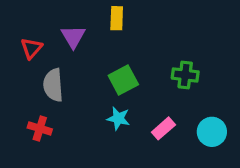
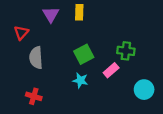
purple triangle: (73, 37) -> (51, 14), moved
red cross: (40, 128) -> (34, 96), moved
pink rectangle: (163, 128) -> (111, 70), moved

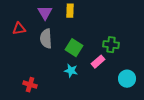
red triangle: (21, 33) -> (19, 29), turned 40
green square: (84, 54) -> (74, 48), turned -30
gray semicircle: (36, 58) -> (46, 39), moved

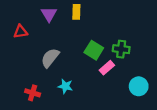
gray semicircle: (46, 39) -> (50, 58), moved, turned 42
green square: (74, 48) -> (94, 50), moved
cyan star: (71, 71) -> (65, 86), moved

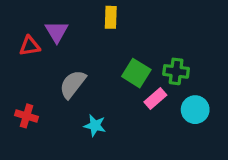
purple triangle: (49, 14) -> (57, 32), moved
cyan circle: (139, 86) -> (195, 110), moved
red cross: (33, 93) -> (26, 116), moved

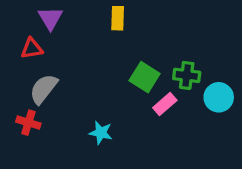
purple triangle: (57, 32) -> (50, 18), moved
gray semicircle: (73, 84) -> (44, 89), moved
cyan circle: (195, 110) -> (219, 97), moved

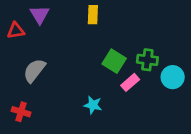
red triangle: (32, 48) -> (16, 31), moved
red cross: (28, 123) -> (21, 112), moved
cyan star: (101, 133) -> (93, 105), moved

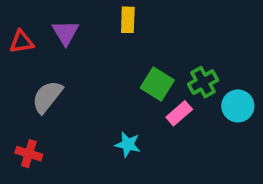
purple triangle: (40, 15) -> (65, 33), moved
green cross: (147, 60) -> (203, 82), turned -36

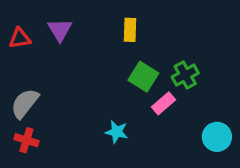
yellow rectangle: (128, 20) -> (130, 30), moved
gray semicircle: (47, 97) -> (25, 103), moved
cyan circle: (238, 106) -> (217, 137), moved

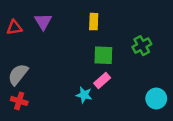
green cross: (185, 75) -> (142, 46), moved
green square: (143, 77) -> (103, 55), turned -30
pink rectangle: (163, 103) -> (102, 80), moved

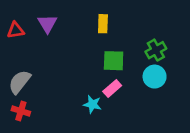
cyan circle: (156, 99) -> (155, 77), moved

